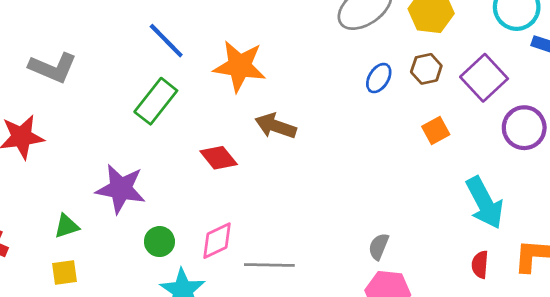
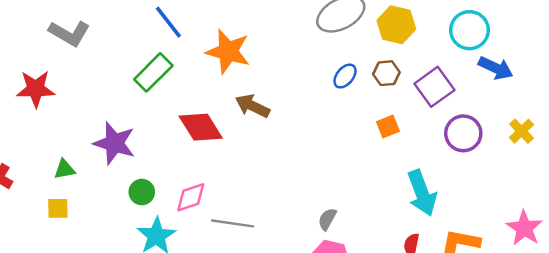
red diamond: (219, 158) -> (201, 127), size x1.4

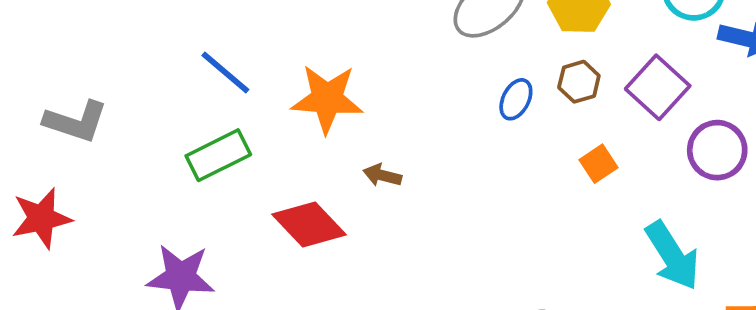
green rectangle: (153, 72) -> (218, 155), turned 30
brown arrow: (252, 106) -> (382, 175), size x0.7

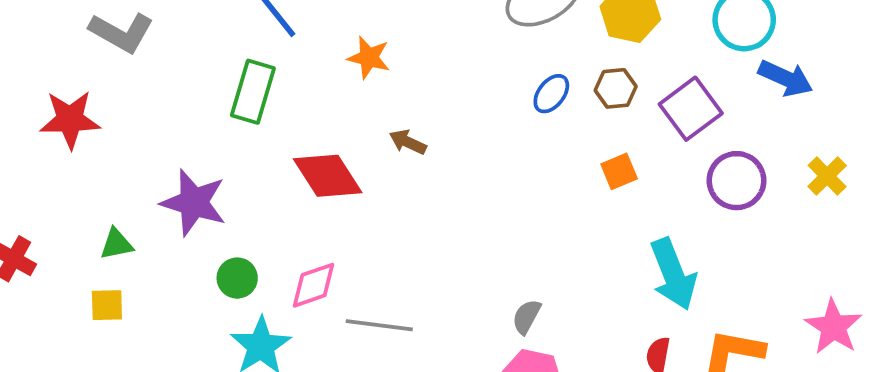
orange star: (327, 99) -> (369, 58), size x0.6
green rectangle: (218, 155) -> (253, 92), turned -58

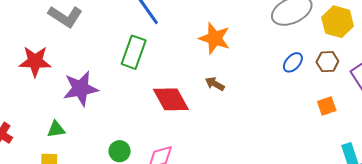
orange star: (369, 58) -> (215, 38), moved, size x1.4
purple star: (194, 203) -> (81, 89), moved, turned -30

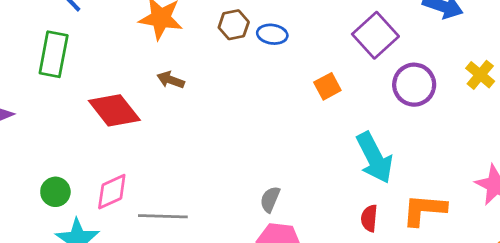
blue ellipse: (293, 62) -> (272, 34), turned 65
brown hexagon: (327, 62) -> (234, 25), moved

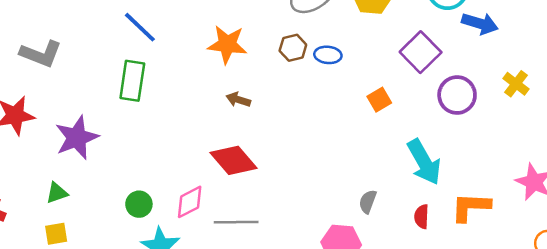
red diamond: (114, 110) -> (234, 160), moved
gray semicircle: (270, 199) -> (368, 202), moved

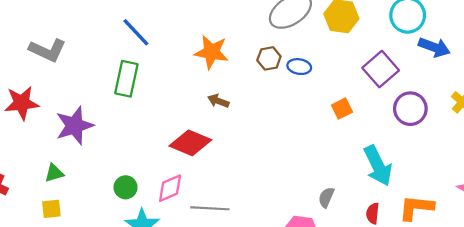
red diamond: (234, 160) -> (190, 143), moved, turned -30

